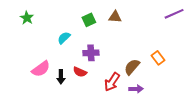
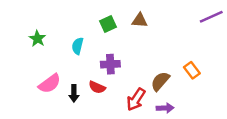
green star: (27, 18) -> (37, 39), moved
cyan semicircle: (64, 38) -> (78, 46), turned -32

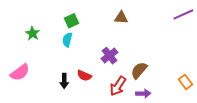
green square: (108, 24) -> (72, 21), moved
purple cross: (110, 64) -> (110, 56), moved, turned -35
orange rectangle: (192, 70) -> (185, 82), moved
pink semicircle: (50, 84) -> (20, 72), moved

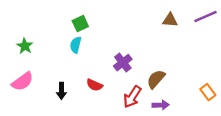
brown triangle: (121, 18) -> (170, 20), moved
green star: (33, 33) -> (25, 46), moved
black arrow: (64, 81) -> (61, 91), moved

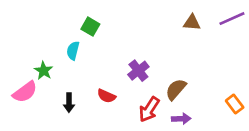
green square: (80, 24) -> (90, 27), turned -35
cyan semicircle: (76, 45) -> (73, 51), moved
green star: (25, 46) -> (44, 71), moved

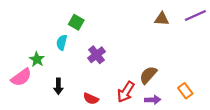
purple cross: (138, 71) -> (97, 55), moved
red semicircle: (106, 96) -> (91, 99), moved
orange rectangle: (235, 104) -> (185, 91), moved

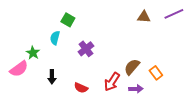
orange rectangle: (185, 91) -> (156, 73), moved

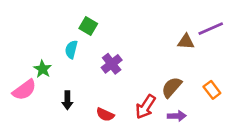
purple line: (174, 14) -> (211, 29), moved
brown triangle: (144, 17) -> (186, 42), moved
orange rectangle: (156, 73) -> (212, 90), moved

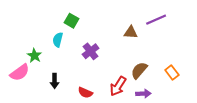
purple line: (211, 29) -> (156, 20), moved
brown triangle: (186, 42) -> (131, 32), moved

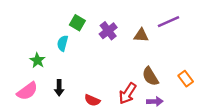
purple cross: (91, 51) -> (108, 31), moved
brown semicircle: (139, 70) -> (150, 76), turned -72
pink semicircle: (20, 72) -> (27, 91), moved

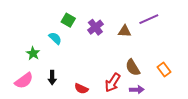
cyan semicircle: (63, 43) -> (55, 38), turned 120

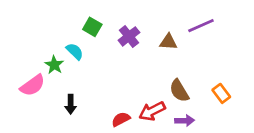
green star: (33, 53) -> (54, 65), moved
pink semicircle: (24, 81) -> (33, 85), moved
red arrow: (113, 83) -> (152, 111), turned 30
red semicircle: (81, 89) -> (121, 119), moved, turned 128

